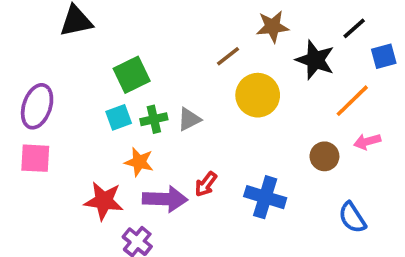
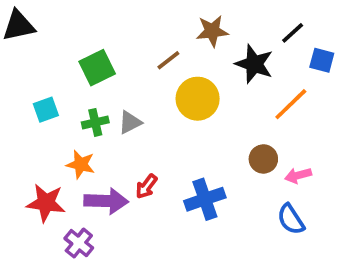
blue square: (384, 56) -> (322, 60), turned 30
green square: (132, 75) -> (97, 68), moved
cyan square: (119, 117) -> (46, 110), moved
pink arrow: (367, 142) -> (298, 175), moved
blue cross: (265, 197) -> (205, 199), turned -36

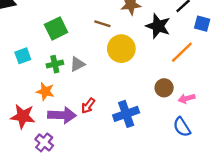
brown line: (168, 60) -> (102, 24), turned 56

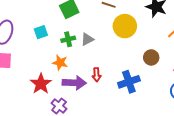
brown circle: (164, 88) -> (151, 57), moved
red arrow: (88, 106) -> (97, 75), turned -40
red star: (23, 116) -> (41, 84), turned 30

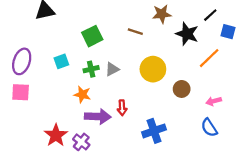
yellow circle: (125, 26) -> (153, 69), moved
blue cross: (129, 82) -> (154, 131), moved
red star: (41, 84) -> (56, 135), moved

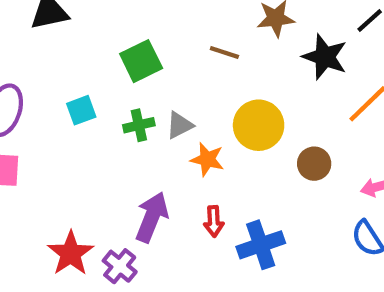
orange star: (82, 94) -> (207, 159), moved
red arrow: (122, 108) -> (214, 221), moved
purple arrow: (98, 117) -> (152, 217), turned -70

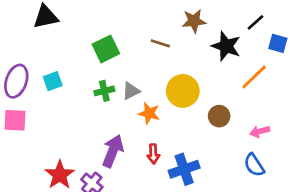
cyan square: (81, 110) -> (53, 81), moved

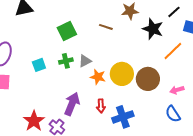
cyan square: (53, 81) -> (39, 65), moved
yellow circle: (183, 91) -> (122, 74), moved
brown circle: (219, 116) -> (148, 79), size x1.5

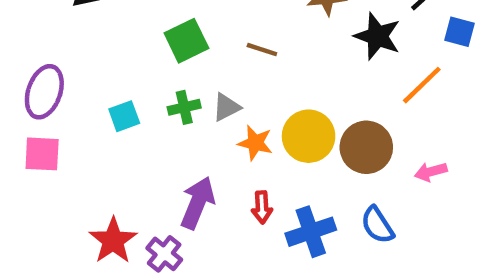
brown line: (106, 27) -> (262, 50), moved
blue semicircle: (173, 114) -> (377, 225), moved

